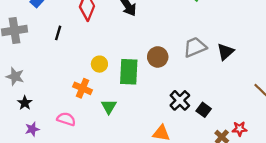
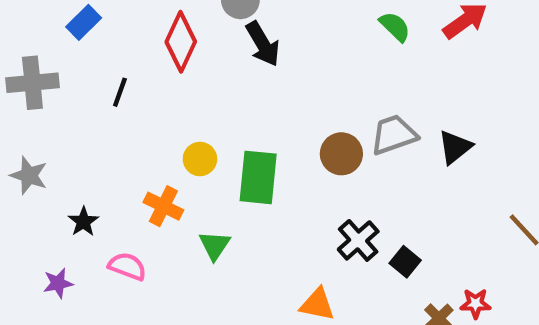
brown circle: (158, 57) -> (341, 154), moved
black star: (25, 103) -> (83, 222), moved

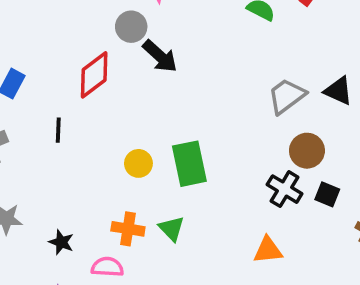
red diamond: (181, 42) -> (94, 75), turned 45
black triangle: (455, 147) -> (338, 91), turned -40
brown circle: (341, 154) -> (307, 151), moved
orange cross: (163, 206) -> (128, 229), moved

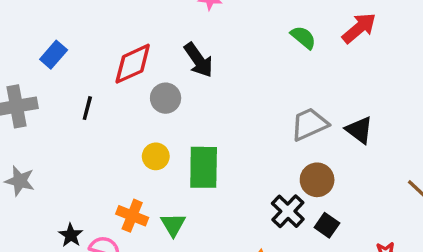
gray circle: (131, 27) -> (166, 98), moved
black star: (61, 242) -> (71, 235), moved

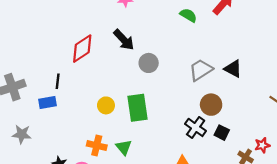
blue rectangle: (54, 55) -> (47, 103), moved, turned 48
gray circle: (166, 98) -> (149, 63), moved

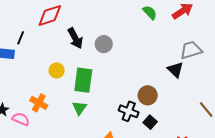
black arrow: (124, 40) -> (75, 38), moved
gray trapezoid: (201, 70) -> (191, 50), moved
black cross: (196, 127) -> (129, 111), turned -30
green triangle: (124, 147) -> (80, 108), moved

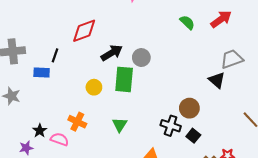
black arrow: (75, 38) -> (112, 53), turned -90
green rectangle: (83, 80) -> (124, 79), moved

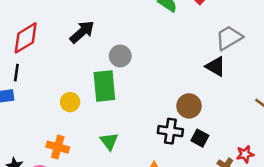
red diamond: (84, 31) -> (26, 38), moved
black arrow: (112, 53) -> (82, 32), moved

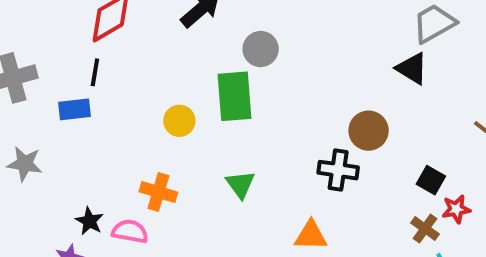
black square: (200, 138) -> (431, 180), moved

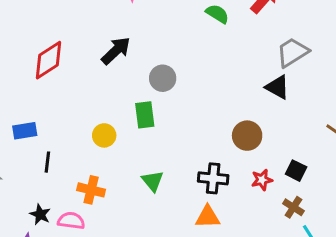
black line: (95, 72) -> (47, 162), moved
green rectangle: (235, 96) -> (145, 115), size x0.7
black cross: (338, 170) -> (213, 178), moved
red star: (456, 209) -> (262, 180), moved

